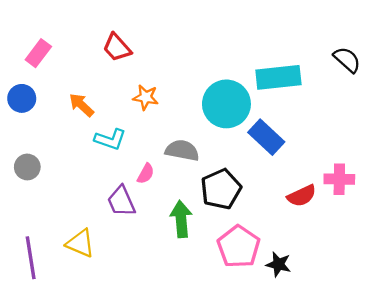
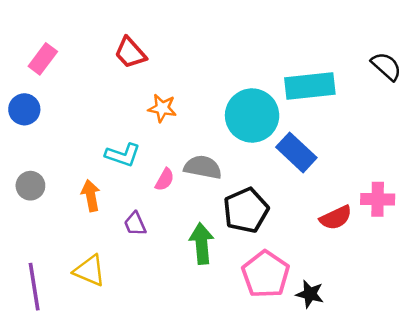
orange arrow: (81, 105) -> (91, 196), moved, turned 36
pink semicircle: (146, 174) -> (165, 180), moved
purple trapezoid: (121, 201) -> (135, 224), size x0.7

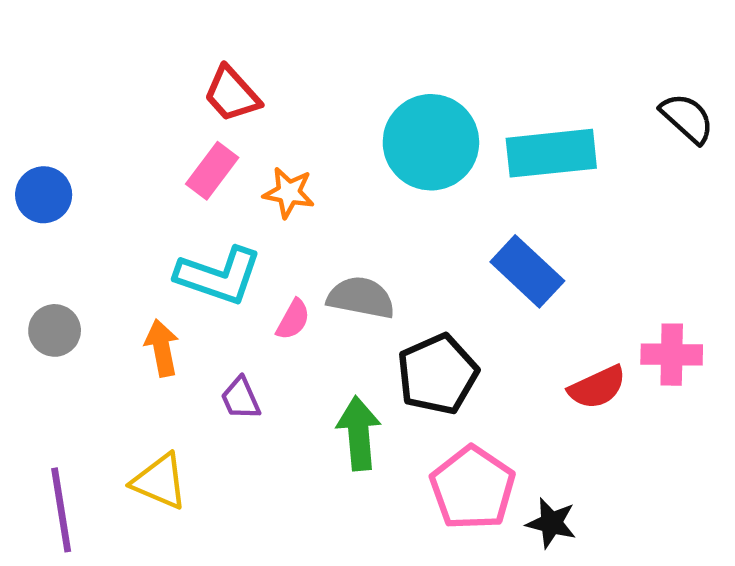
pink rectangle: (43, 59) -> (212, 171), moved
cyan circle: (252, 116) -> (431, 142), moved
cyan L-shape: (123, 155) -> (219, 276), size x1.4

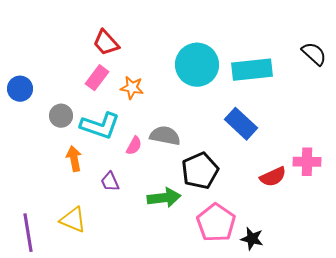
gray circle: (55, 330) -> (61, 116), moved
green arrow: (359, 433) -> (164, 198), turned 88

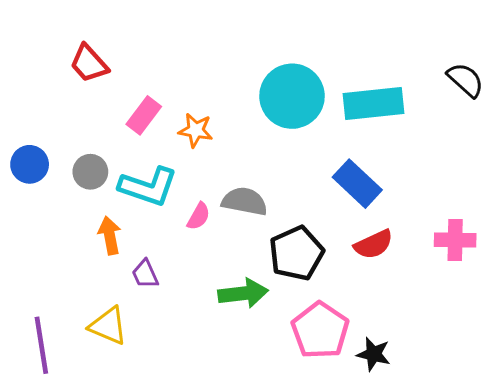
red trapezoid: (106, 43) -> (89, 64), moved
blue circle: (20, 89) -> (30, 164), moved
red semicircle: (273, 177) -> (374, 244), moved
purple trapezoid: (110, 182) -> (145, 274), moved

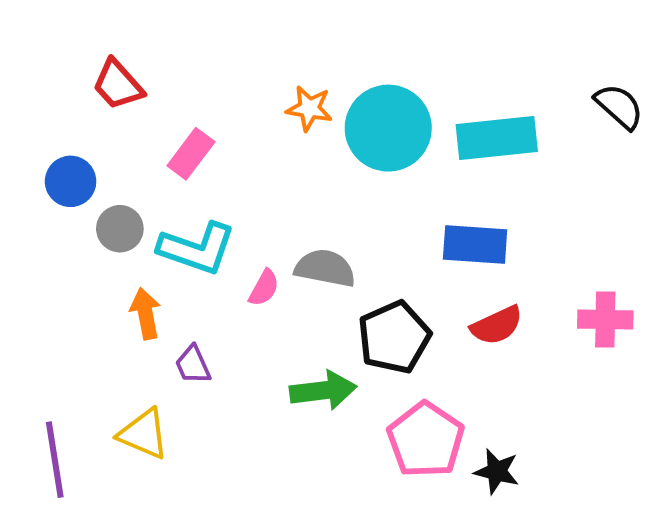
orange star: (196, 130) -> (309, 108), moved
blue circle: (30, 164) -> (71, 181), moved
blue rectangle: (357, 184) -> (475, 245), turned -39

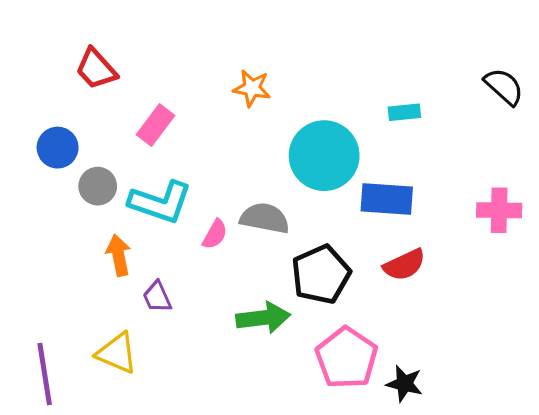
cyan circle: (388, 128) -> (324, 156), moved
cyan rectangle: (497, 138) -> (404, 112), size x0.5
pink cross: (605, 319) -> (499, 210), moved

